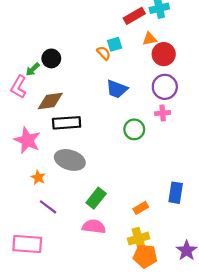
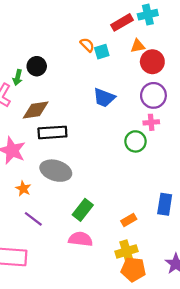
orange semicircle: (104, 53) -> (87, 45), moved
green arrow: (33, 69) -> (18, 77), turned -32
green circle: (134, 129) -> (135, 141), moved

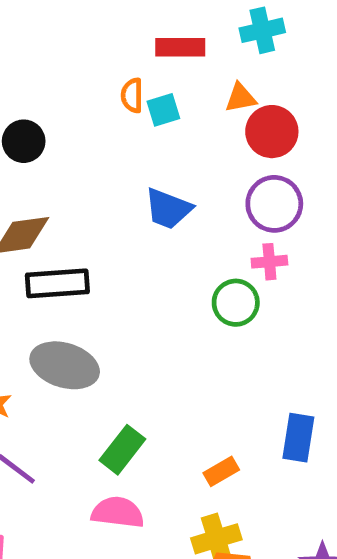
red rectangle: (122, 22) -> (180, 47), moved, turned 30
orange semicircle: (87, 45) -> (132, 95), turned -136

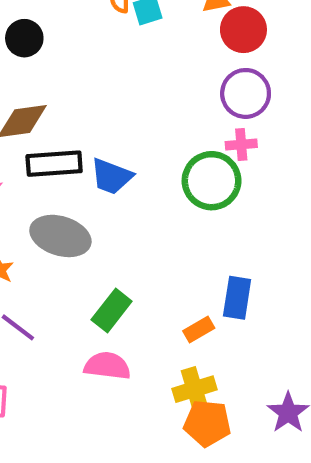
blue trapezoid: (168, 209) -> (112, 176), moved
green circle: (236, 303) -> (212, 181), size x1.4
blue rectangle: (298, 438) -> (237, 298), moved

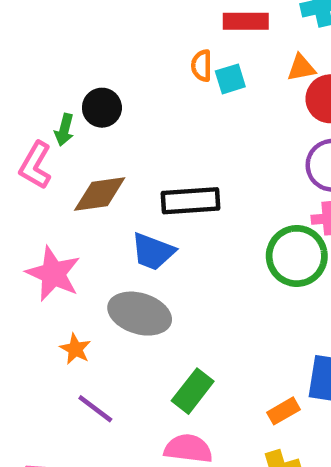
black rectangle: (54, 164) -> (190, 201), moved
blue trapezoid: (112, 176) -> (153, 252), moved

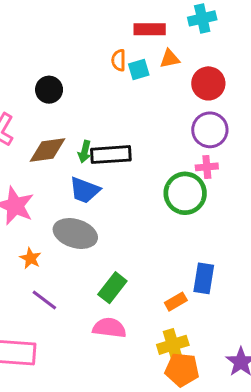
orange triangle: (301, 68) -> (170, 59), moved
green arrow: (64, 130) -> (85, 152), moved

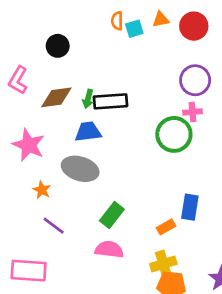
red circle: (208, 83) -> (194, 26), moved
blue trapezoid: (85, 190) -> (88, 132), turned 152

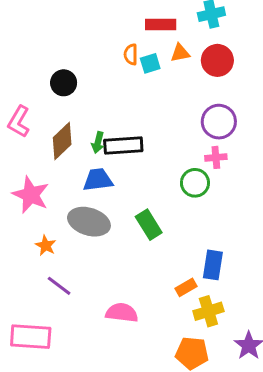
brown diamond: (56, 97) -> (62, 141), turned -36
green circle: (174, 134) -> (195, 183), size x0.7
green rectangle: (112, 215) -> (149, 225), moved, turned -70
yellow cross: (163, 264) -> (208, 311), moved

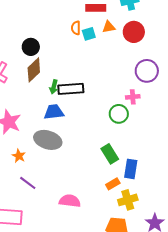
purple circle: (219, 122) -> (147, 71), moved
brown diamond: (62, 141) -> (34, 70), moved
green rectangle: (149, 225) -> (110, 154), moved

